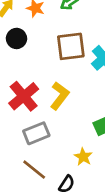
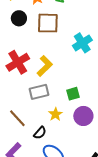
brown square: (71, 46) -> (48, 23), moved
gray rectangle: (36, 133) -> (39, 92), moved

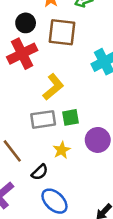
red cross: (18, 62) -> (22, 54), moved
green square: (73, 94) -> (70, 117), moved
purple circle: (83, 116) -> (98, 140), moved

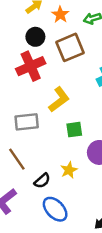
brown square: (62, 32) -> (70, 47), turned -32
gray rectangle: (43, 119) -> (27, 122), moved
yellow star: (62, 150) -> (69, 170), moved

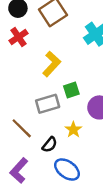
red cross: (31, 66) -> (19, 37), size x0.7
gray rectangle: (27, 122) -> (48, 104), moved

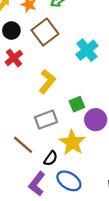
green square: (71, 90) -> (77, 104), moved
yellow star: (73, 130) -> (72, 143), size x1.6
purple L-shape: (19, 171) -> (37, 184), moved

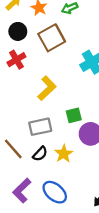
yellow star: (72, 143) -> (64, 154), size x0.7
black semicircle: (51, 158) -> (40, 154), moved

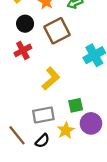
yellow star: (64, 154) -> (66, 130), moved

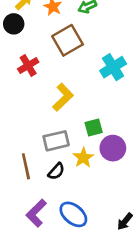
black circle: (25, 24) -> (14, 24), moved
brown line: (17, 135) -> (26, 166), turned 30

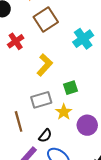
purple circle: (113, 148) -> (87, 125), moved
black semicircle: (56, 171) -> (45, 136), moved

